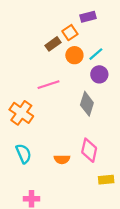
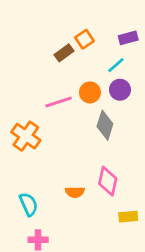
purple rectangle: (88, 17) -> (128, 38), moved
orange circle: (74, 55) -> (90, 92), moved
cyan semicircle: (24, 154) -> (29, 204), moved

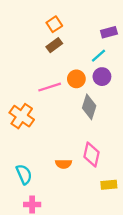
orange square: (84, 39) -> (54, 24), moved

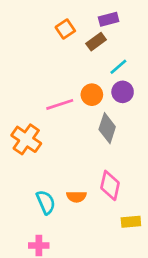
purple rectangle: (109, 32) -> (109, 19), moved
brown rectangle: (54, 45) -> (96, 42), moved
cyan semicircle: (24, 174) -> (46, 202), moved

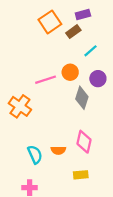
orange square: (65, 29) -> (50, 22), size x1.5
purple circle: (123, 92) -> (98, 79), moved
yellow rectangle: (131, 222) -> (81, 175), moved

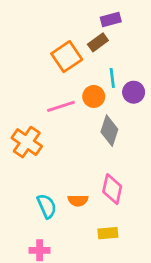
orange square: (50, 22) -> (67, 57), moved
cyan line: (90, 51) -> (112, 78), moved, turned -56
purple circle: (98, 79) -> (134, 92), moved

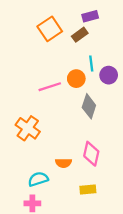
orange square: (67, 57) -> (50, 29), moved
orange cross: (27, 142) -> (28, 128), moved
cyan semicircle: (47, 206) -> (38, 179), moved, turned -84

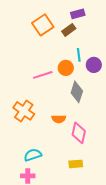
orange semicircle: (64, 163) -> (59, 119), moved

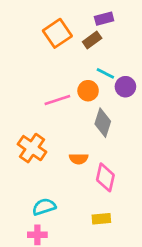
cyan line: (79, 55) -> (105, 73), turned -56

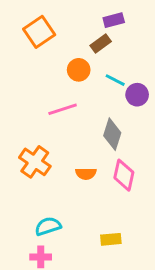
orange square: (57, 33) -> (39, 32), moved
orange circle: (88, 91) -> (79, 70), moved
pink diamond: (105, 177) -> (124, 175), moved

